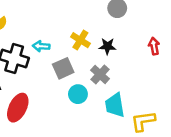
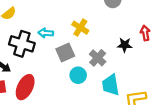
black star: (107, 46) -> (125, 45), moved

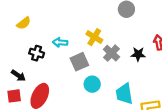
black cross: (22, 44) -> (37, 53), size x0.6
gray cross: (98, 58) -> (111, 53), moved

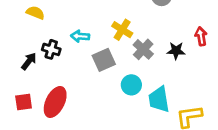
yellow semicircle: (24, 23) -> (35, 13), turned -120
black arrow: (18, 76) -> (29, 61), moved, turned -88
cyan circle: (92, 84) -> (131, 85), moved

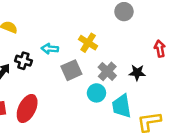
gray cross: (143, 49) -> (107, 71), moved
black star: (176, 51) -> (137, 73), moved

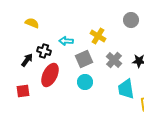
gray circle: (124, 12) -> (131, 20), moved
cyan circle: (96, 93) -> (85, 82), moved
red ellipse: (27, 108) -> (50, 75), moved

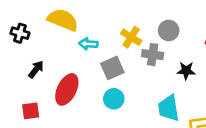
gray circle: (131, 20) -> (169, 30), moved
yellow semicircle: (32, 23) -> (63, 20), moved, size x1.6
black cross: (44, 51) -> (20, 33), moved
gray cross: (114, 60) -> (153, 55), moved, turned -35

